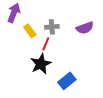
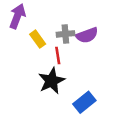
purple semicircle: (85, 28) -> (87, 35), moved
red line: (46, 44) -> (58, 55), turned -32

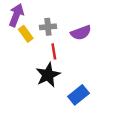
gray cross: (65, 34) -> (48, 27), moved
yellow rectangle: (38, 39) -> (26, 34), moved

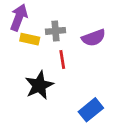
yellow rectangle: (26, 34) -> (30, 39), turned -42
black star: (48, 75) -> (39, 85), moved

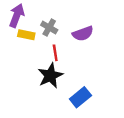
gray cross: (56, 31) -> (49, 28), turned 35
black star: (39, 85) -> (50, 76), moved

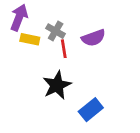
red line: (55, 53) -> (64, 49), moved

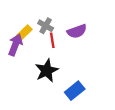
purple arrow: (19, 18) -> (15, 45), moved
yellow rectangle: (30, 39) -> (24, 32), turned -56

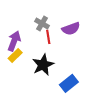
yellow rectangle: (24, 32) -> (15, 56), moved

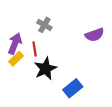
purple semicircle: (71, 29) -> (95, 35), moved
red line: (48, 37) -> (35, 49), moved

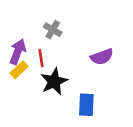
purple semicircle: (95, 35) -> (102, 57), moved
blue rectangle: (73, 88) -> (86, 105), turned -48

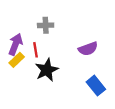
gray cross: (53, 30) -> (46, 25), turned -32
blue rectangle: (86, 105) -> (96, 86), moved, turned -42

